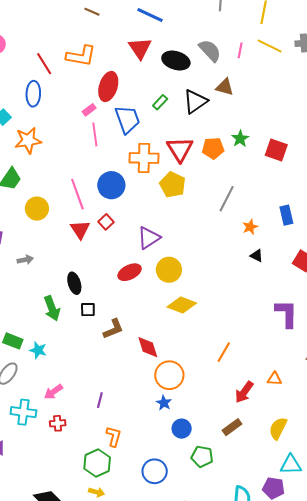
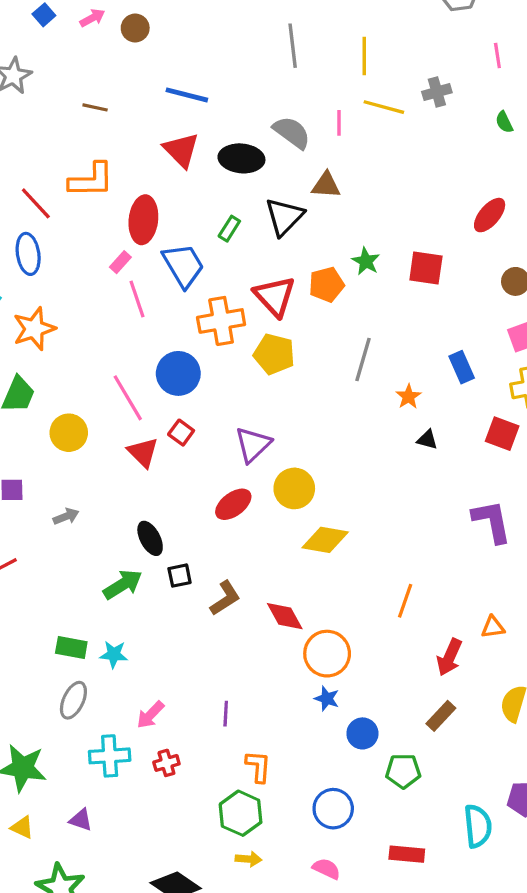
green arrow: (52, 308) -> (123, 584), turned -90

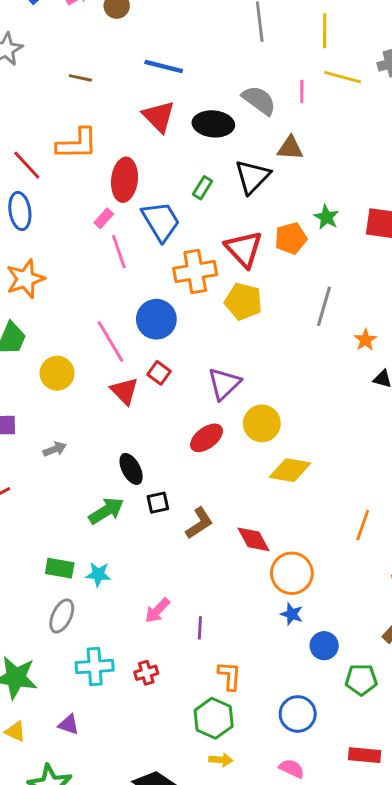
pink arrow: (150, 715) -> (157, 610), moved

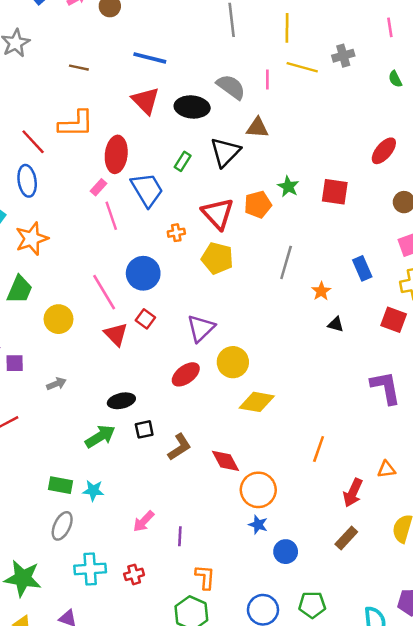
orange cross: (195, 271) -> (176, 233), size x0.5
black ellipse: (131, 469) -> (121, 401), turned -75
green pentagon: (361, 680) -> (312, 605), moved

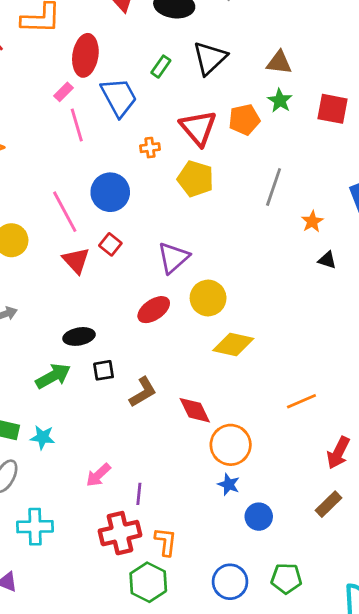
brown triangle: (257, 128) -> (279, 63), moved
orange line: (319, 449) -> (301, 401), turned 45
red cross: (134, 574) -> (120, 533), moved, size x1.8

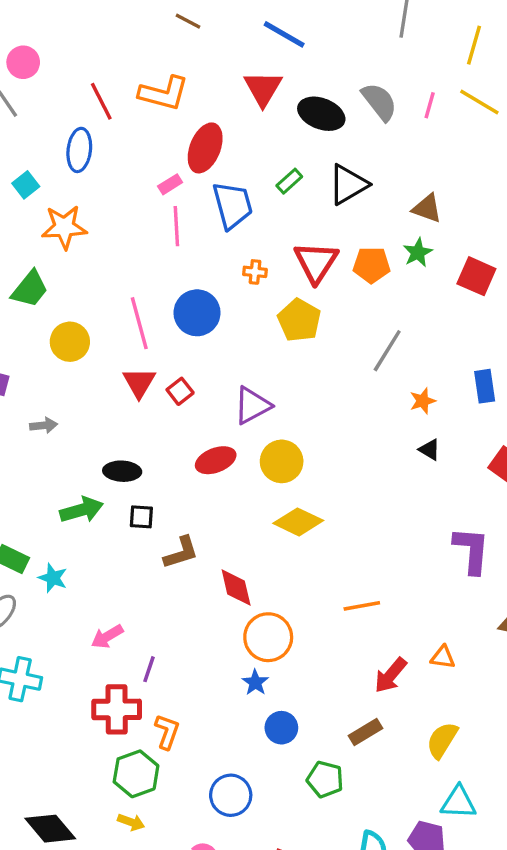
red square: (110, 244) -> (180, 391), moved
green pentagon: (286, 578) -> (325, 779), moved

